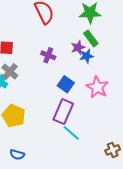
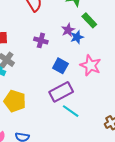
green rectangle: (91, 38) -> (89, 20), moved
purple rectangle: (63, 112) -> (61, 92), turned 45

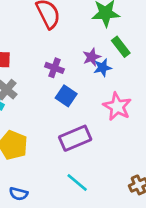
blue square: (60, 66) -> (66, 96), moved
cyan line: (71, 111) -> (77, 183), moved

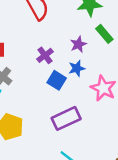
purple cross: (54, 68) -> (45, 55), turned 35
blue star: (103, 68) -> (77, 68), moved

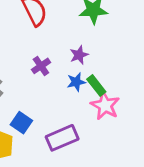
green rectangle: (104, 34) -> (96, 85), moved
blue square: (57, 80) -> (21, 123), moved

